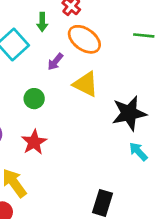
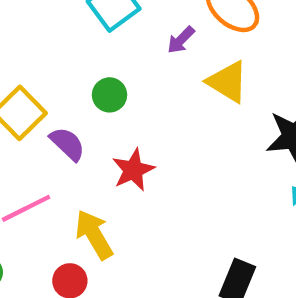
green circle: (34, 99) -> (109, 95), moved

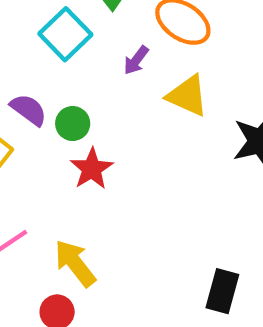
purple semicircle: (67, 144) -> (29, 110), moved
red star: (133, 170) -> (92, 169), moved

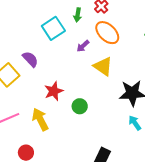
green circle: (73, 124) -> (80, 106), moved
yellow arrow: (75, 263) -> (40, 119), moved

